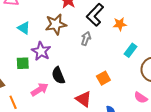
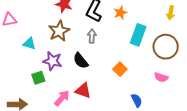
cyan rectangle: (131, 50) -> (138, 35), size x1.5
black semicircle: (58, 75) -> (81, 61), moved
red triangle: (84, 99) -> (83, 91), moved

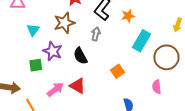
cyan triangle: (29, 44) -> (33, 30), turned 40
pink semicircle: (161, 77) -> (157, 87), turned 56

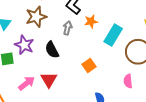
orange star: (128, 16) -> (91, 21), moved
red triangle: (78, 86) -> (49, 80), turned 30

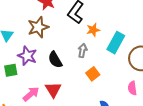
gray arrow: (67, 28) -> (82, 51), moved

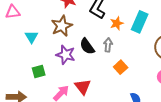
cyan rectangle: (116, 43) -> (140, 22), moved
purple star: (27, 56) -> (66, 55), moved
black semicircle: (55, 60) -> (87, 46), moved

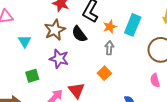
gray arrow: (108, 45) -> (109, 48), moved
black semicircle: (87, 46) -> (79, 34), moved
orange square: (121, 67) -> (104, 73), moved

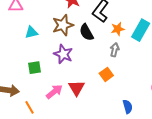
cyan triangle: (25, 41) -> (31, 32), turned 40

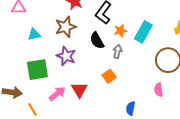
black semicircle: (86, 32) -> (97, 41), moved
green square: (35, 68) -> (37, 70), size x1.6
blue semicircle: (128, 107) -> (131, 108), turned -152

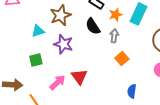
cyan triangle: (34, 34) -> (38, 31), moved
green square: (37, 70) -> (36, 60), size x0.6
orange square: (109, 76) -> (122, 58), moved

